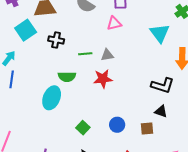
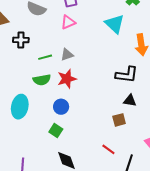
black cross: (56, 40) -> (21, 40), moved
green semicircle: (67, 77) -> (42, 80), moved
blue circle: (117, 125) -> (61, 107), moved

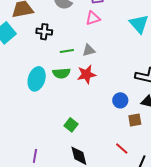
cyan ellipse: (20, 107) -> (37, 79), moved
blue circle: (61, 107) -> (120, 100), moved

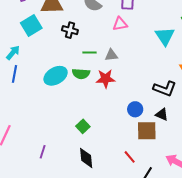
cyan ellipse: (37, 79) -> (56, 76), turned 35
brown square: (135, 120) -> (147, 131), size x1.5

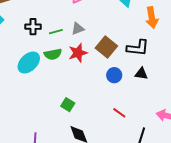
black cross: (70, 30) -> (33, 27), moved
brown square: (147, 131) -> (106, 47), moved, turned -35
red line: (130, 157) -> (119, 113), moved

